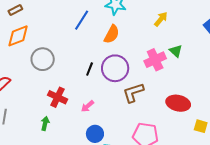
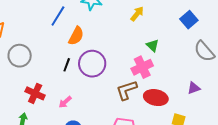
orange semicircle: (112, 34) -> (76, 36), moved
pink cross: (155, 60) -> (142, 67), moved
brown L-shape: (133, 93) -> (127, 90), moved

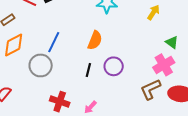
blue line: (58, 16) -> (54, 42), moved
purple circle: (92, 64) -> (114, 66), size x0.7

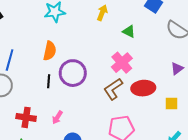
green triangle: (172, 42) -> (129, 31), moved
purple circle: (114, 66) -> (73, 73), size x1.4

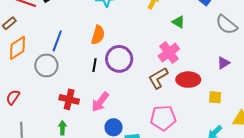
pink arrow: (57, 117) -> (100, 102), size x1.5

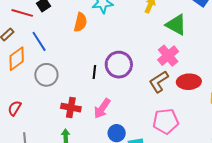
green triangle: (178, 22) -> (176, 25), size x1.6
orange semicircle: (98, 35) -> (80, 22), moved
blue line: (57, 41) -> (39, 41), moved, turned -50

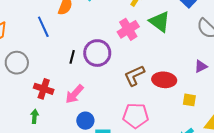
blue line: (39, 41) -> (43, 27), moved
pink cross: (168, 56) -> (128, 29), moved
gray circle: (46, 75) -> (17, 63), moved

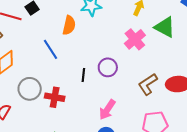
purple circle: (97, 53) -> (108, 67), size x0.7
red cross: (44, 89) -> (55, 97), moved
pink arrow: (75, 94) -> (107, 110), moved

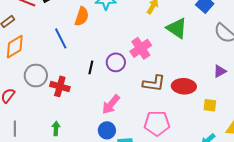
pink cross: (135, 39) -> (141, 48), moved
brown L-shape: (148, 84) -> (154, 83), turned -145

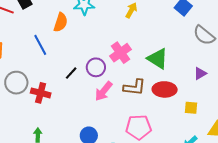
green triangle: (177, 28) -> (158, 59), moved
black line: (91, 67) -> (71, 73), turned 32
pink arrow: (111, 104) -> (104, 91), moved

